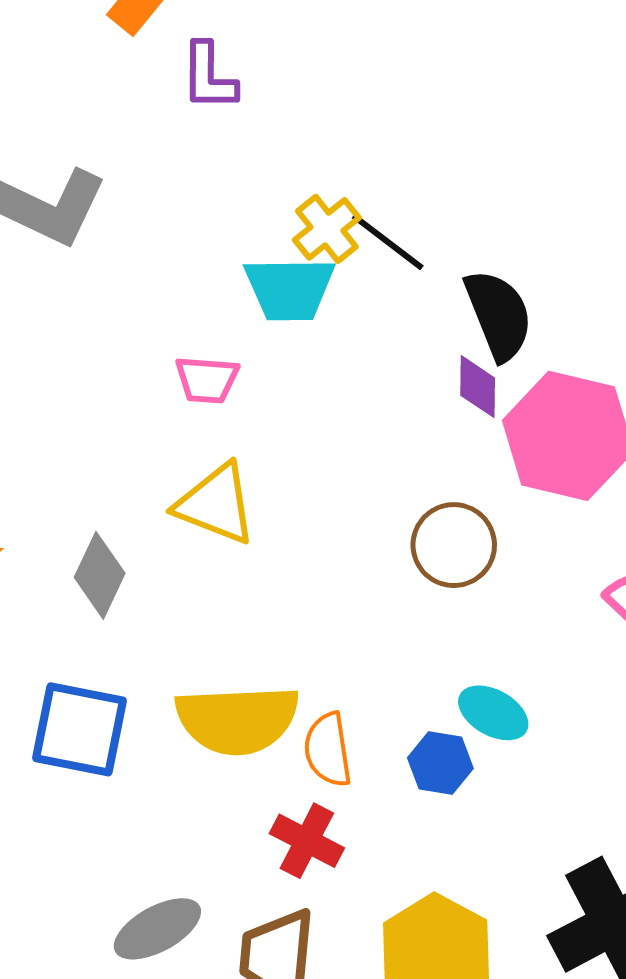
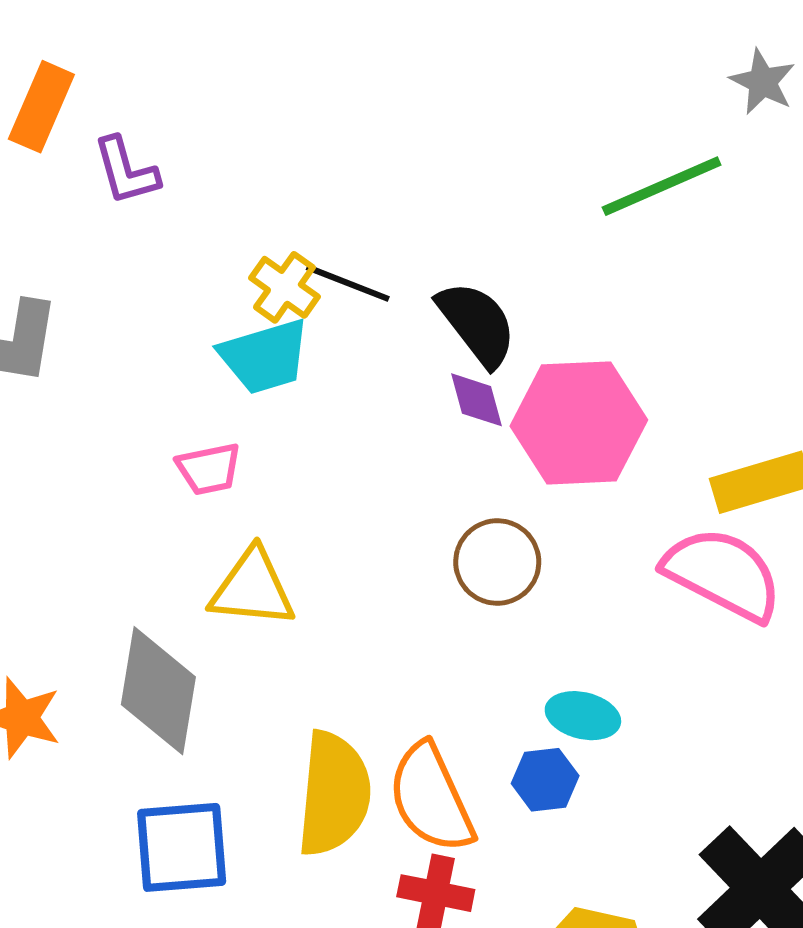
gray diamond: (100, 575) -> (158, 691), size x1.5
yellow semicircle: (237, 720) -> (334, 794), turned -66
orange semicircle: (328, 750) -> (431, 798), size x1.5

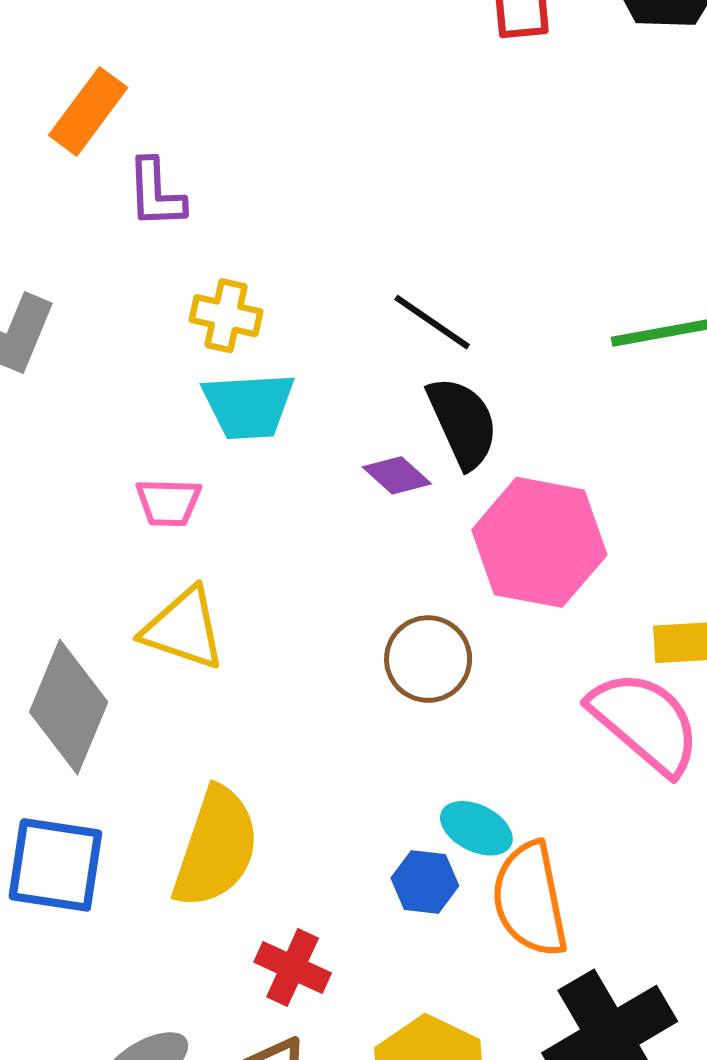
black line: (348, 283) -> (432, 322), moved
yellow cross: (284, 287) -> (226, 316), moved, turned -36
purple diamond: (476, 400) -> (397, 475), moved, turned -46
orange semicircle: (431, 798) -> (530, 899), moved

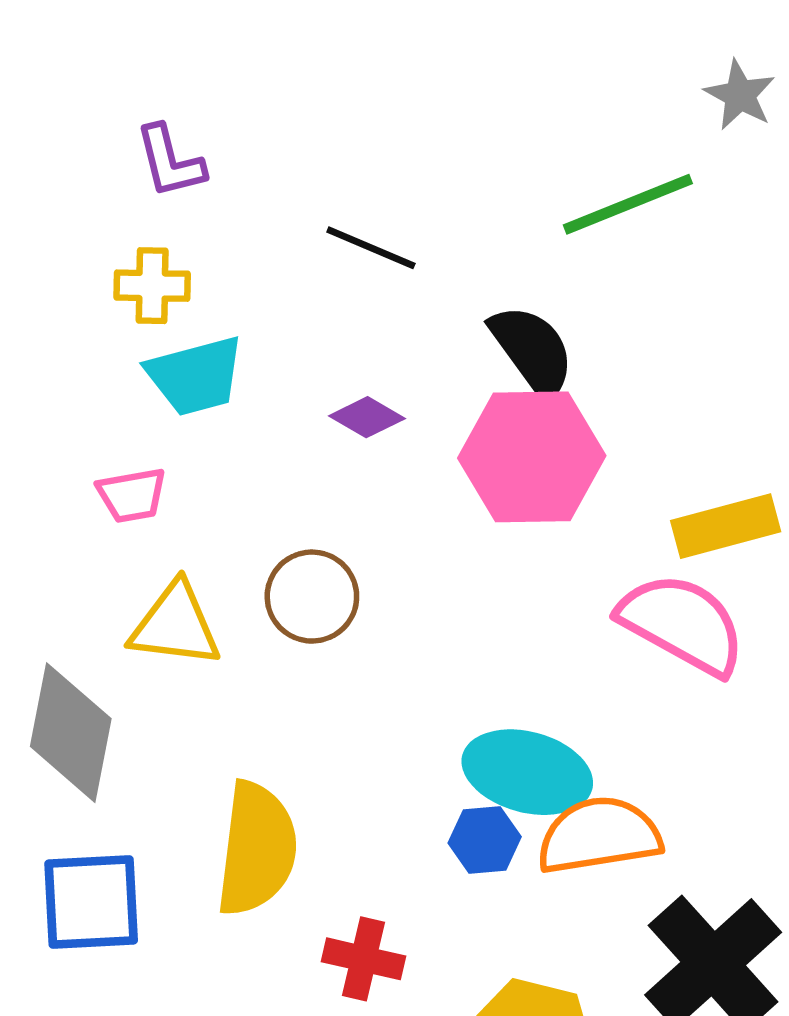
purple L-shape: (156, 193) -> (170, 161), moved
black semicircle: (463, 422) -> (532, 351), moved
brown circle: (428, 659) -> (312, 597), moved
cyan ellipse: (476, 828) -> (527, 772), size x1.6
orange semicircle: (530, 899) -> (599, 835), turned 104

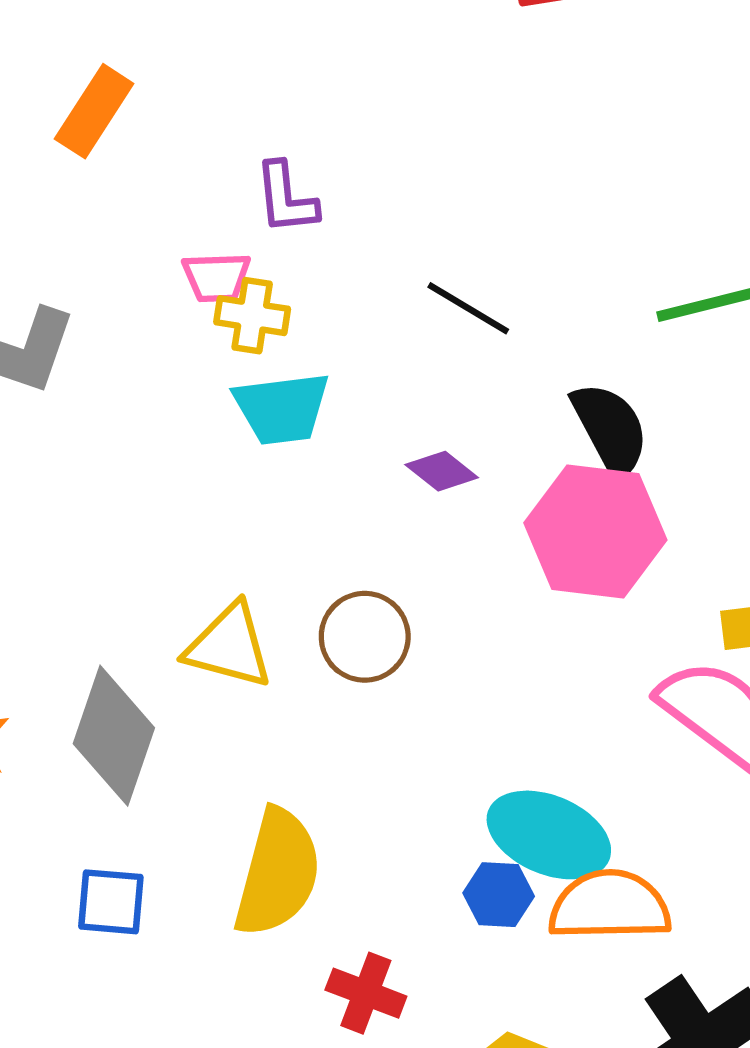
pink trapezoid: (132, 495) -> (217, 277), moved
blue square: (91, 902) -> (111, 902), size x0.7

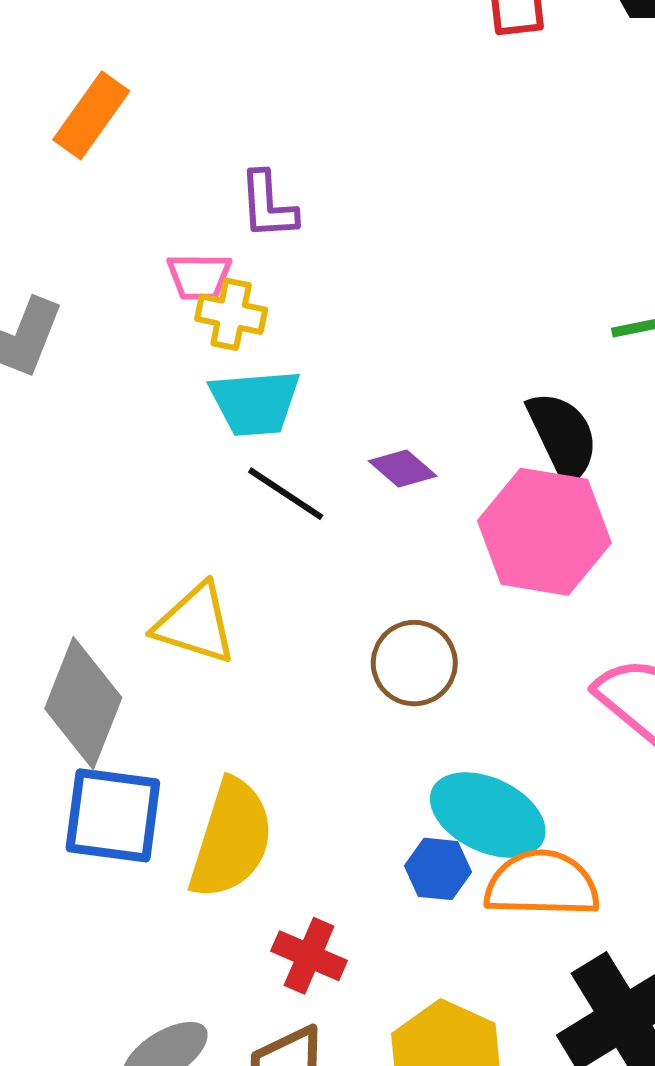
black line: (468, 308) -> (286, 494), moved
brown circle: (365, 637) -> (414, 663), moved
blue square: (111, 902) -> (113, 815), moved, size x1.5

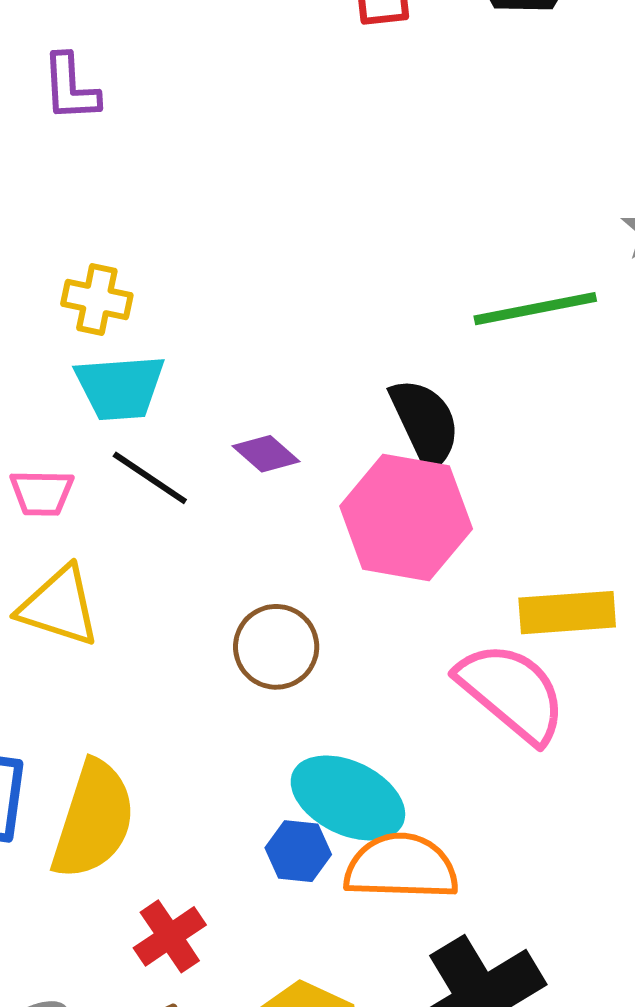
purple L-shape: (268, 205) -> (71, 88), moved
pink trapezoid: (199, 277) -> (42, 493), moved
red cross: (309, 956) -> (170, 936), turned 32

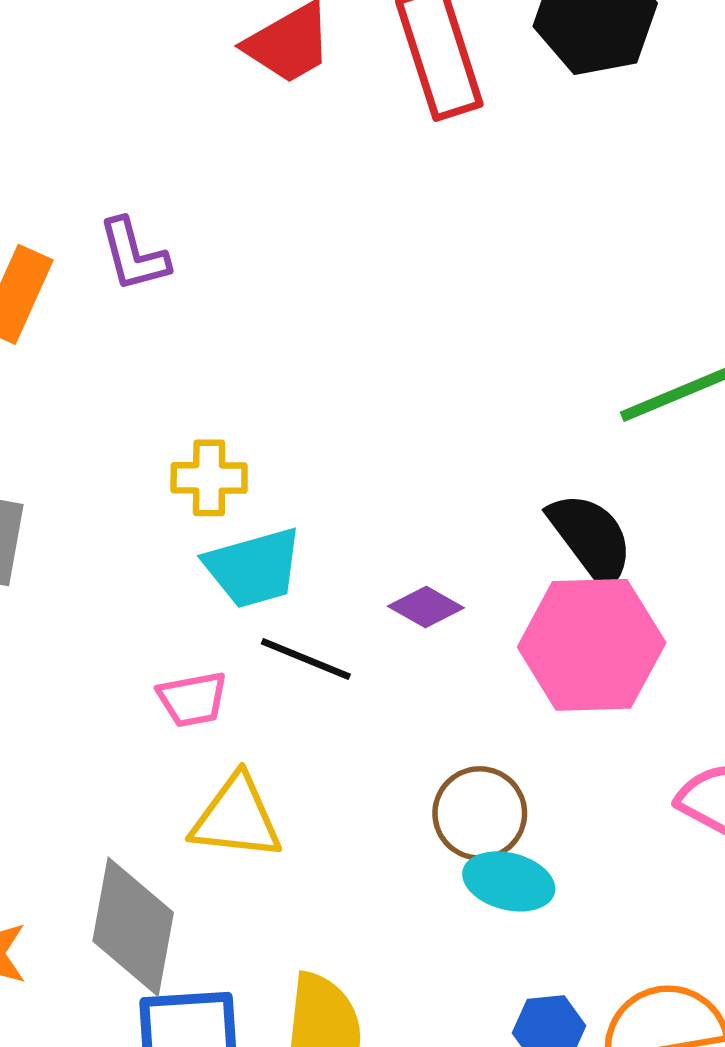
cyan ellipse: (348, 798) -> (509, 881), moved, size x0.7

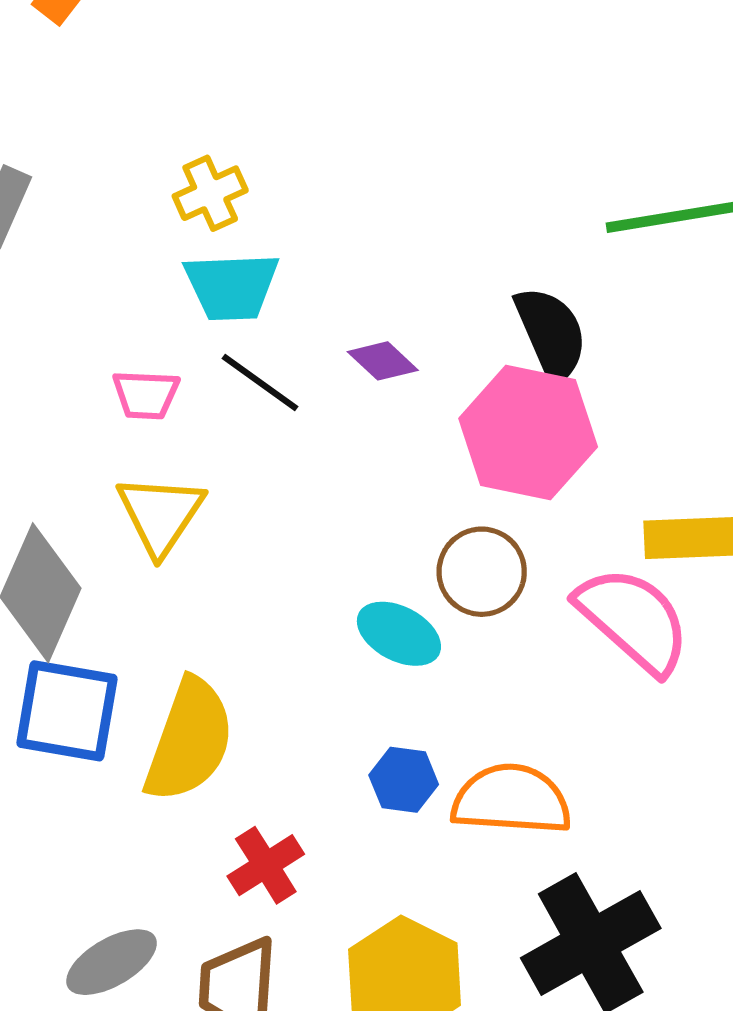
yellow cross: (209, 478) -> (210, 193), turned -38
brown circle: (480, 813) -> (482, 572), moved
yellow triangle: (236, 818) -> (160, 514), turned 44

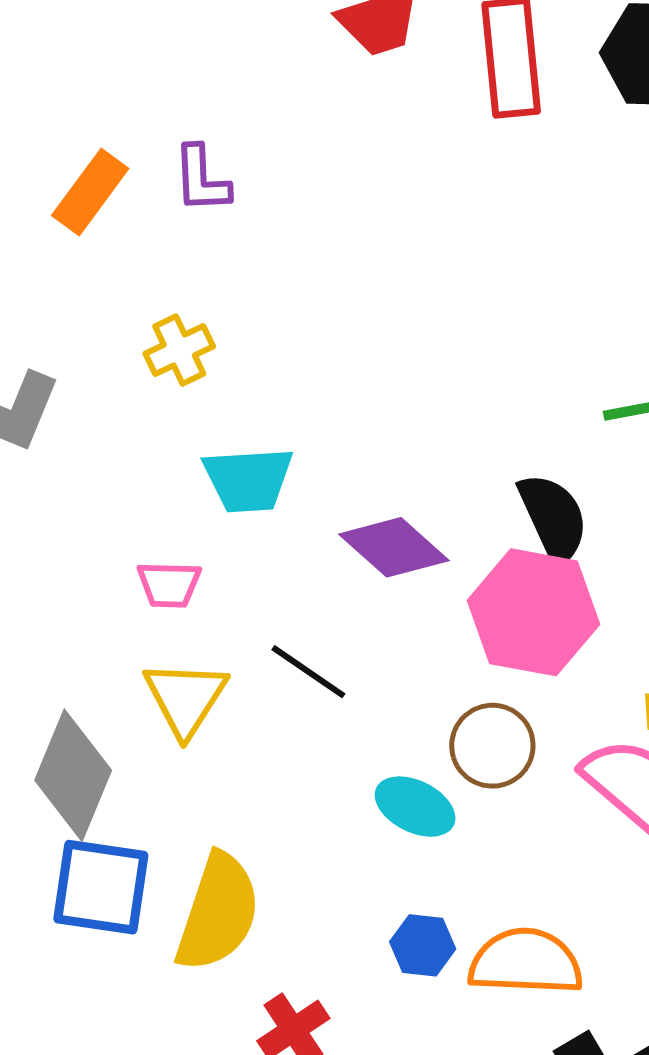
yellow cross: (210, 193) -> (179, 350), moved
purple diamond: (383, 361) -> (394, 547), size x1.6
black line: (260, 383) -> (308, 672), moved

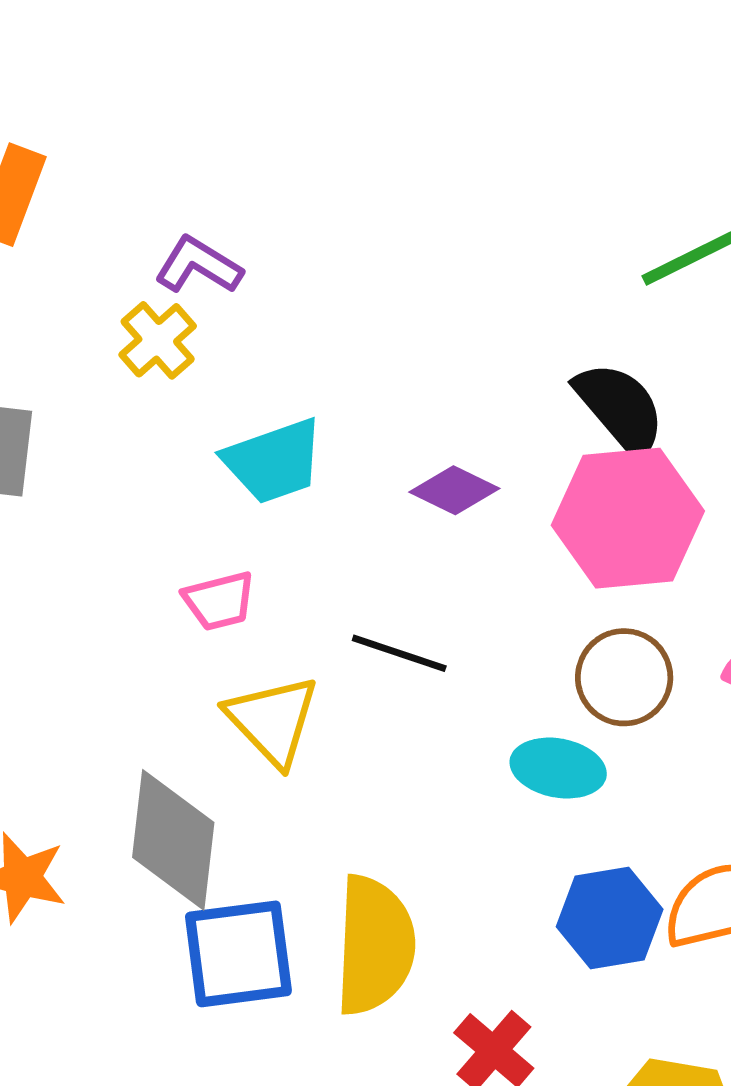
purple L-shape: (201, 179) -> (198, 265), moved, turned 140
purple diamond: (394, 547) -> (454, 490), size x0.7
blue hexagon: (423, 945) -> (610, 918), size x1.4

